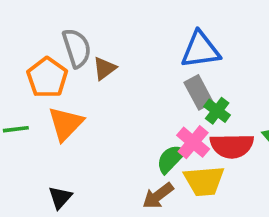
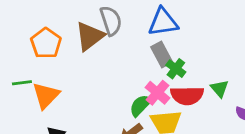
gray semicircle: (77, 48) -> (111, 21), moved
brown triangle: (104, 68) -> (90, 36), size x1.6
orange triangle: (66, 124) -> (46, 96), moved

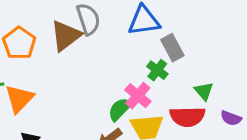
gray rectangle: (162, 55) -> (172, 48), moved
red semicircle: (187, 96) -> (187, 117), moved

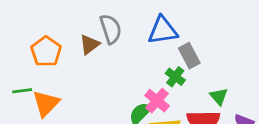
brown triangle: (66, 36) -> (90, 44), size x0.7

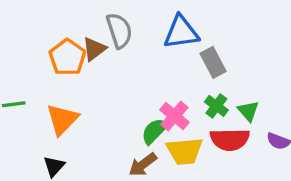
orange pentagon: (46, 51) -> (67, 57), moved
green cross: (175, 77) -> (216, 106), moved
orange triangle: (46, 103) -> (62, 119), moved

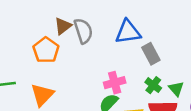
brown triangle: (94, 49) -> (63, 26), moved
pink cross: (175, 116) -> (115, 83), moved, turned 35

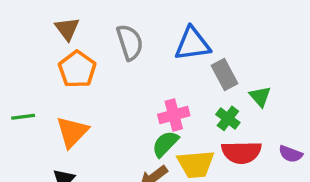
brown triangle: (63, 26) -> (67, 29), moved, turned -30
green triangle: (176, 89) -> (260, 96), moved

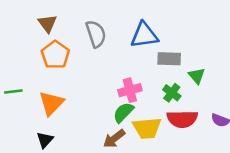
gray rectangle: (225, 74) -> (169, 59), turned -60

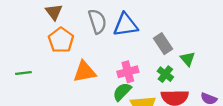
blue triangle: (144, 35) -> (126, 25), moved
gray rectangle: (169, 59) -> (163, 44), turned 54
orange triangle: (51, 103) -> (84, 72), moved, turned 35

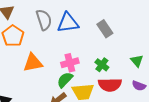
gray rectangle: (163, 44) -> (105, 29), moved
green triangle: (188, 59) -> (137, 61), moved

